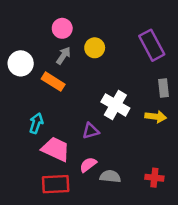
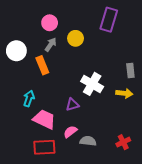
purple rectangle: (152, 45) -> (109, 20), moved, turned 45
orange rectangle: (53, 82) -> (42, 65), turned 36
red cross: (154, 178) -> (123, 142), turned -32

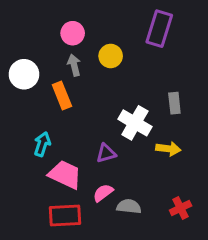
gray arrow: (51, 45) -> (74, 65), turned -48
gray rectangle: (130, 70) -> (174, 103), moved
yellow arrow: (124, 93) -> (168, 149), moved

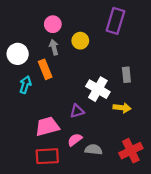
cyan arrow: (42, 144) -> (25, 85), moved
pink trapezoid: (65, 175) -> (47, 126), turned -40
red cross: (181, 208) -> (131, 151), size x1.5

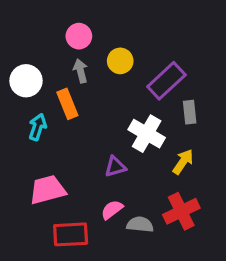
purple rectangle: (115, 21) -> (166, 81), moved, turned 30
yellow arrow: (122, 108) -> (183, 162), turned -63
pink trapezoid: (47, 126) -> (47, 190), moved
red cross: (131, 151) -> (181, 211), moved

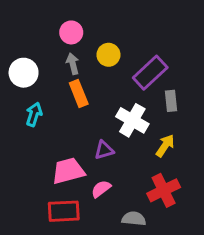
orange rectangle: (67, 104) -> (79, 94), moved
pink trapezoid: (47, 190) -> (68, 171), moved
gray semicircle: (140, 225) -> (134, 219), moved

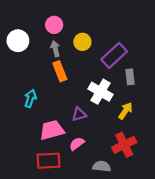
white circle: (24, 73) -> (18, 41), moved
cyan arrow: (34, 114) -> (30, 98), moved

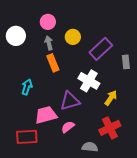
gray rectangle: (130, 77) -> (126, 62), moved
purple triangle: (79, 114) -> (70, 101), size x1.5
red rectangle: (48, 161) -> (27, 137), moved

